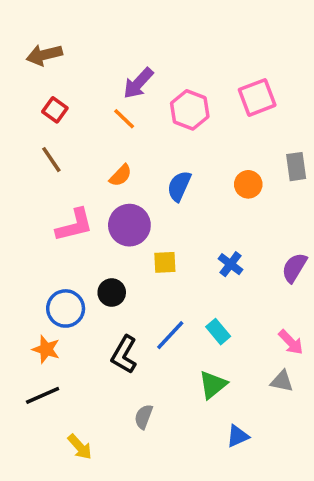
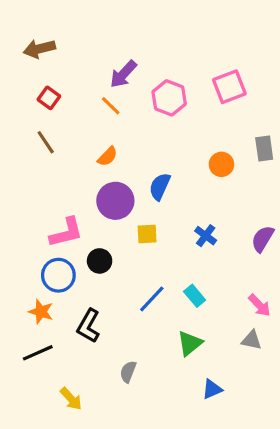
blue semicircle: (179, 186) -> (160, 187), moved
pink L-shape: (74, 225) -> (66, 232), moved
black L-shape: (124, 355) -> (88, 326), moved

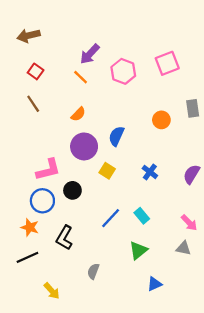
yellow square: (147, 234) -> (107, 171), turned 35

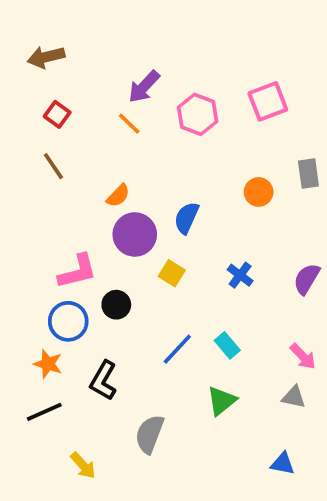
orange semicircle: (78, 114) -> (118, 196), moved
gray semicircle: (93, 271) -> (150, 434), size x1.5
blue triangle: (155, 284) -> (283, 464), moved, turned 35

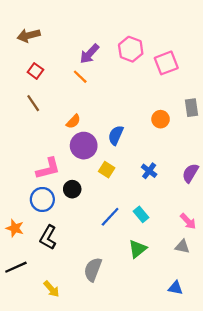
pink hexagon: (198, 114) -> (131, 49), moved
orange star: (48, 364) -> (15, 228), moved
black L-shape: (103, 380) -> (48, 237), moved
black line: (44, 412) -> (16, 267), moved

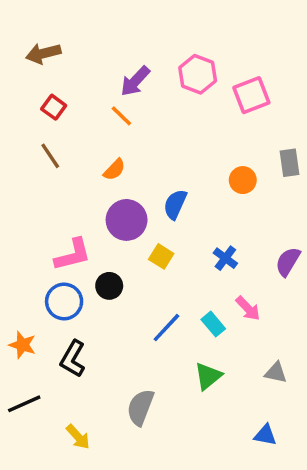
orange semicircle: (73, 121) -> (114, 170), moved
pink arrow: (188, 221) -> (248, 308), moved

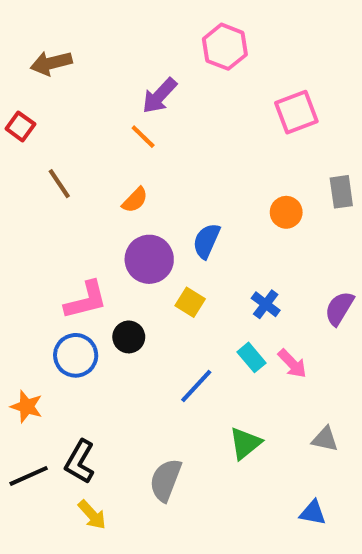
pink hexagon: (198, 74) -> (225, 47), moved
red square: (54, 107) -> (20, 126), moved
cyan rectangle: (213, 324) -> (251, 357), moved
black L-shape: (73, 359) -> (80, 462), moved

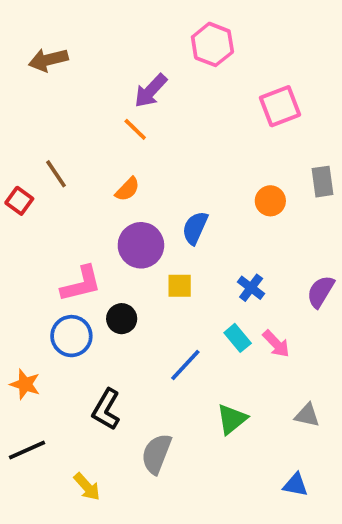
red square: (20, 126) -> (19, 201), moved
yellow square: (190, 302) -> (180, 286), turned -32
black L-shape: (80, 462) -> (106, 409), moved

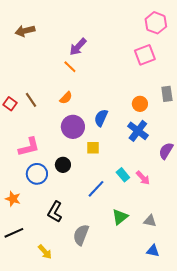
pink hexagon: (212, 44) -> (156, 23), moved
brown line: (56, 174) -> (31, 100), moved
pink L-shape: (81, 284) -> (29, 147), moved
blue cross: (251, 288) -> (138, 131), moved, size x1.5
gray triangle: (307, 415) -> (150, 221), moved

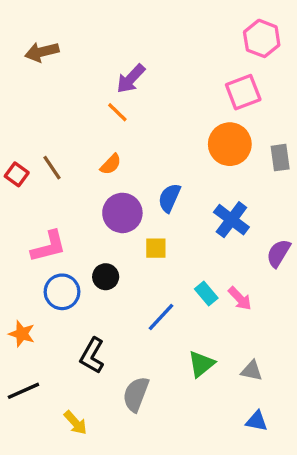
orange circle: (140, 104) -> (230, 144), moved, size x1.6

